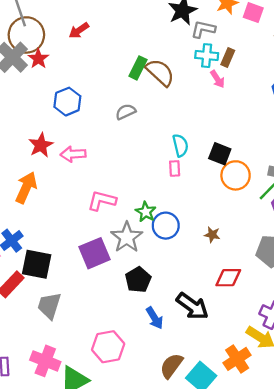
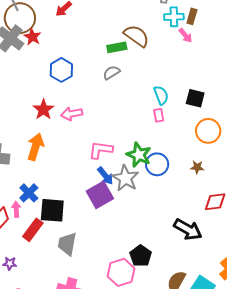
green rectangle: (138, 68) -> (117, 47), moved, turned 60
orange circle: (236, 175) -> (208, 131), moved
green star: (146, 212) -> (139, 155), size x1.4
black pentagon: (138, 280) -> (141, 256), moved
blue arrow: (155, 318) -> (105, 176), moved

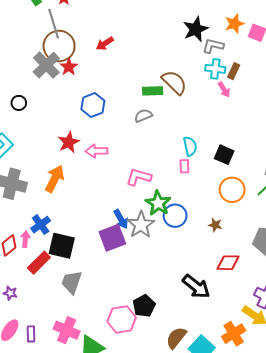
pink L-shape: (101, 150) -> (139, 177), moved

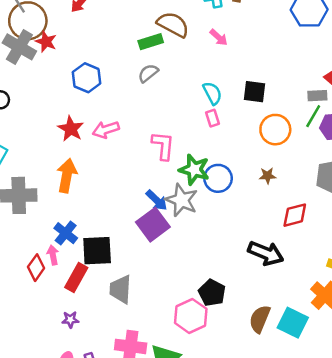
pink arrow: (224, 90) -> (219, 37), moved
pink L-shape: (139, 177) -> (163, 146), turned 95
purple star: (10, 293) -> (70, 320), moved

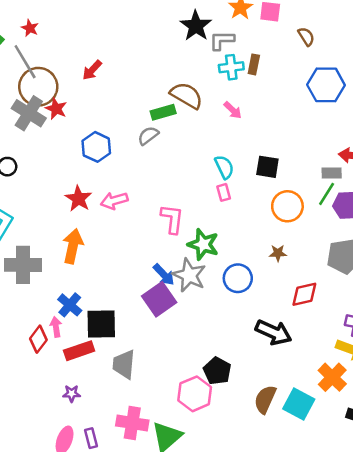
gray semicircle: (148, 73) -> (148, 136), moved
blue circle: (218, 178) -> (238, 278), moved
red rectangle: (76, 278) -> (79, 351), turned 40

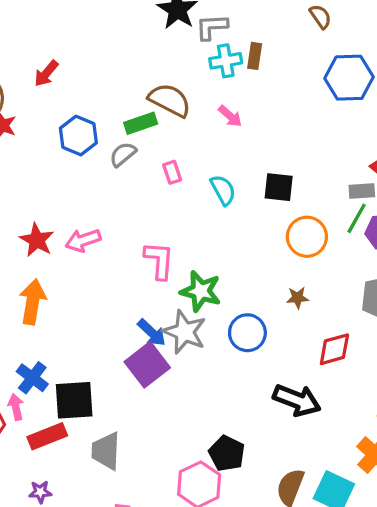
blue hexagon: (96, 147) -> (78, 136), moved
pink rectangle: (224, 192) -> (172, 172), moved

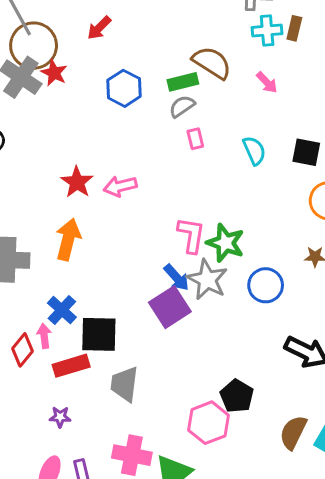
gray semicircle: (123, 154) -> (182, 106), moved
pink rectangle: (172, 172) -> (195, 139), moved
pink L-shape: (159, 260) -> (191, 235), moved

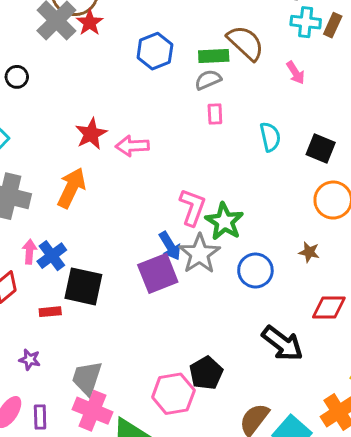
pink arrow: (44, 336) -> (29, 252), moved
red rectangle: (71, 366) -> (50, 312), size x0.6
gray trapezoid: (124, 384) -> (87, 378), moved

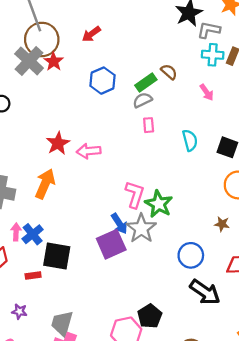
brown semicircle: (246, 43) -> (169, 72), size x0.6
green rectangle: (214, 56) -> (146, 82), turned -30
blue circle: (255, 271) -> (191, 255), moved

